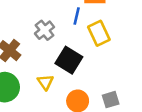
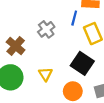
black square: (69, 60) -> (82, 63), moved

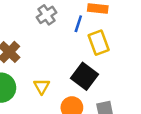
gray cross: (46, 29) -> (47, 15), moved

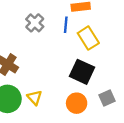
yellow triangle: (42, 86) -> (35, 98), moved

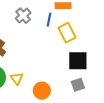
black square: (82, 72) -> (78, 61), moved, turned -30
orange circle: (77, 103) -> (42, 91), moved

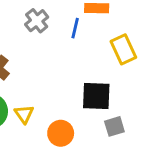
yellow rectangle: (67, 33) -> (123, 49), moved
black square: (78, 61) -> (96, 96), moved

